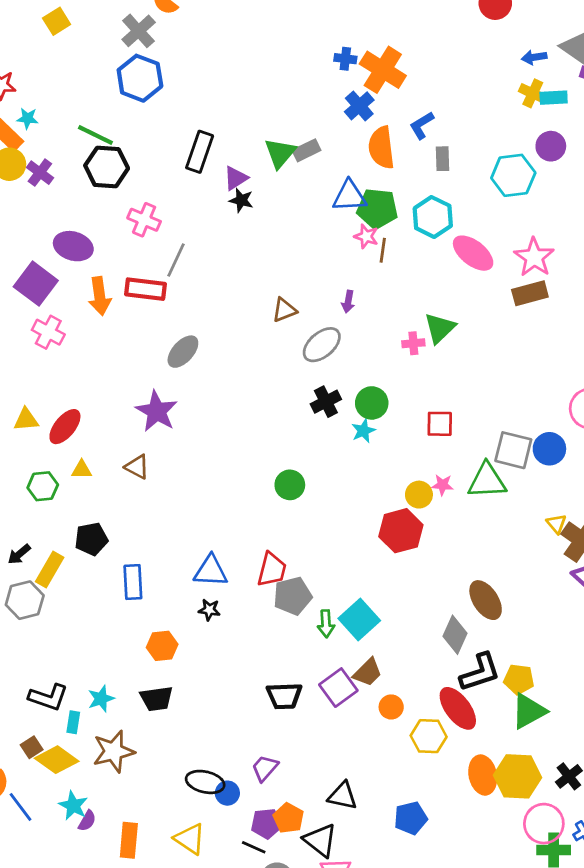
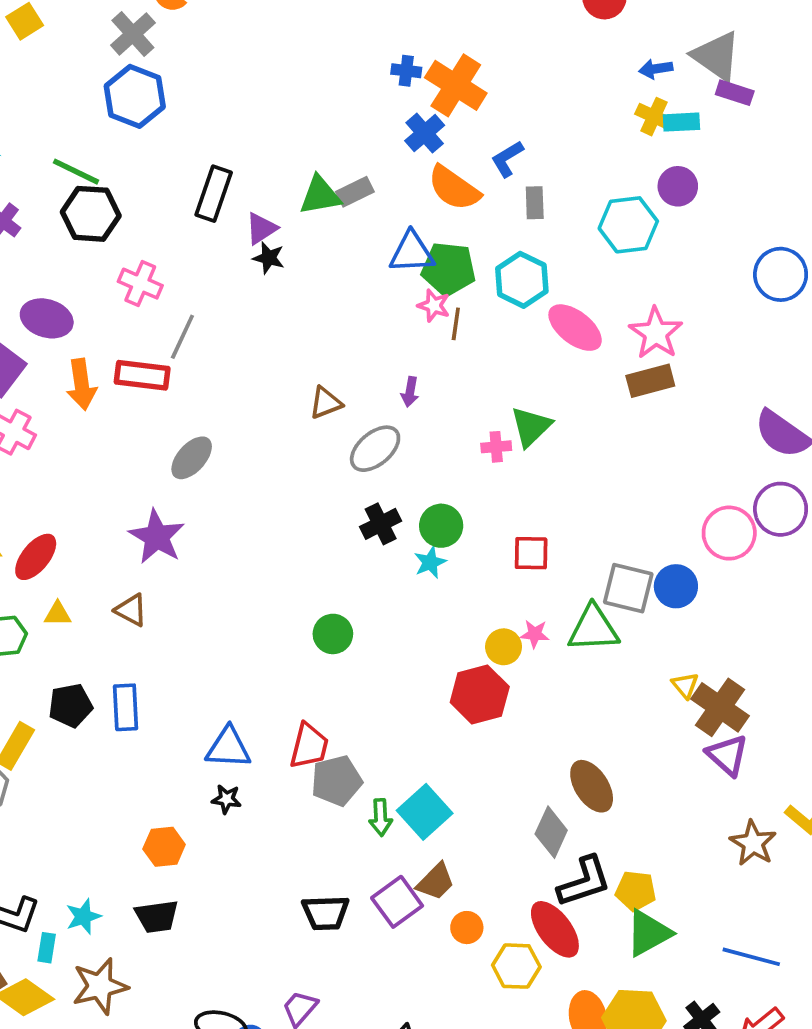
orange semicircle: (381, 148) -> (454, 188), turned -48
green triangle: (280, 153) -> (320, 195), turned 40
blue rectangle: (133, 582) -> (126, 707), moved

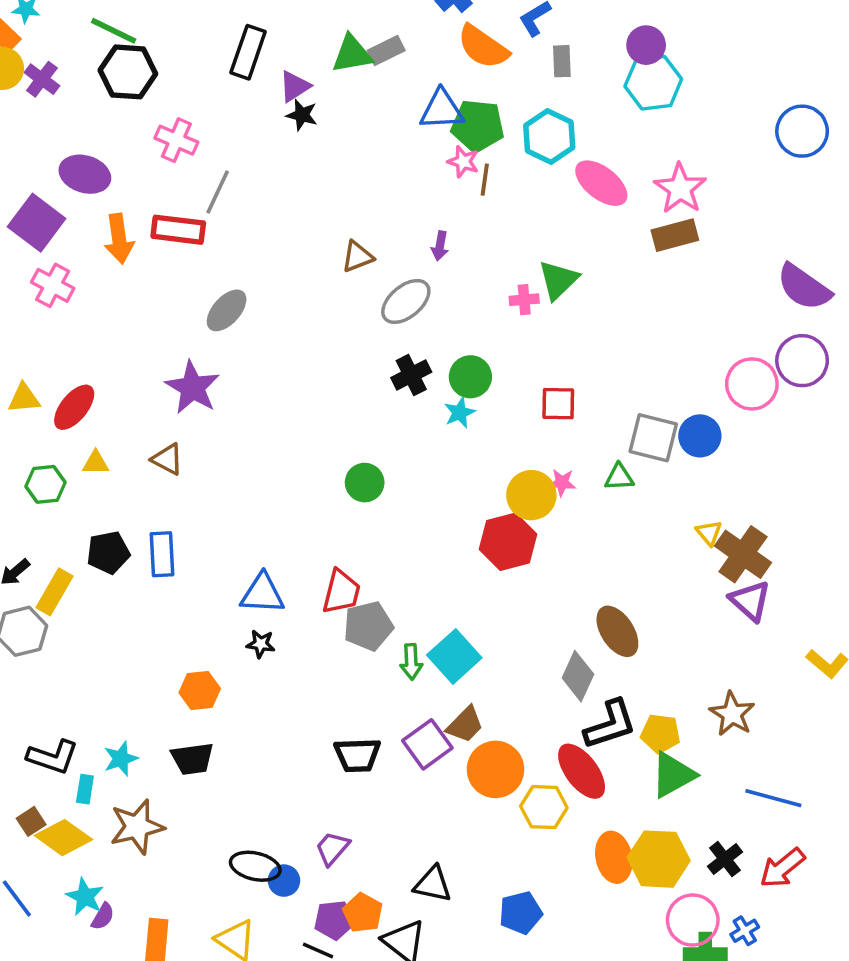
purple circle: (678, 186) -> (646, 45), moved
green triangle: (593, 628) -> (619, 477), size x0.6
yellow circle: (504, 647) -> (531, 495), size x1.4
brown star: (753, 843) -> (732, 714), moved
orange circle: (467, 928) -> (495, 769), size x1.8

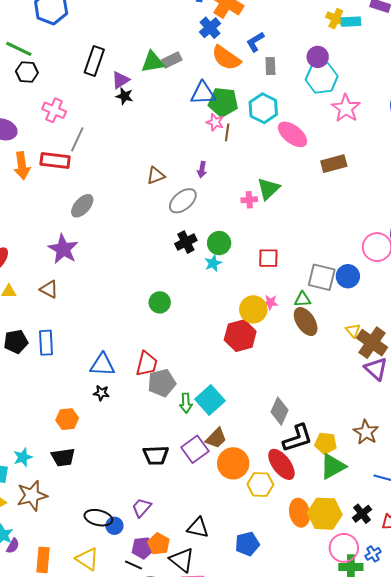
black hexagon: (128, 72) -> (27, 72), size x0.7
pink star: (680, 189) -> (346, 108), moved
brown ellipse: (617, 631) -> (306, 322), moved

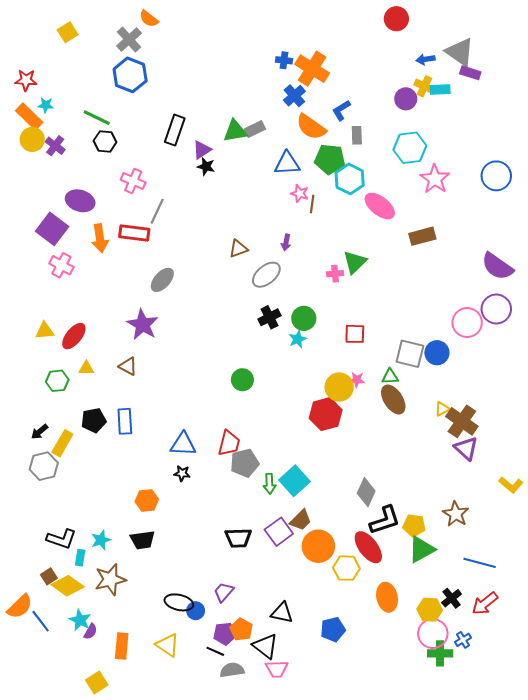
purple circle: (318, 57) -> (406, 99), moved
green pentagon: (223, 102) -> (330, 159), moved
yellow triangle: (353, 331) -> (442, 409), turned 42
yellow hexagon: (325, 514) -> (430, 610), moved, size x0.7

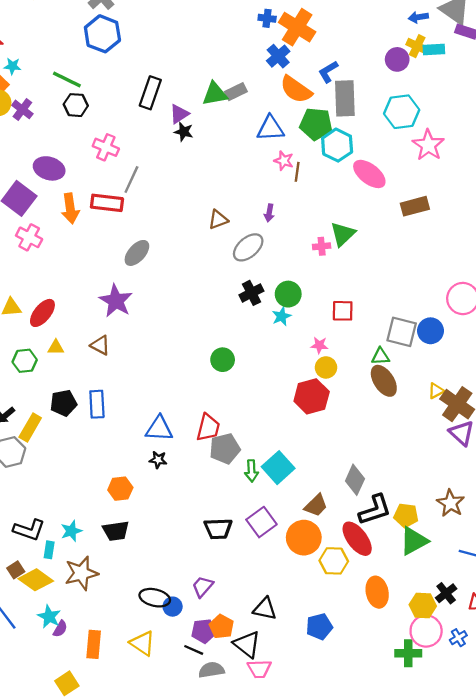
gray rectangle: (357, 135) -> (345, 98), size x1.8
pink star: (357, 380) -> (319, 345), moved
yellow circle: (339, 387) -> (326, 367), size x0.7
brown trapezoid: (301, 520) -> (316, 505), moved
green cross: (440, 653) -> (408, 653), moved

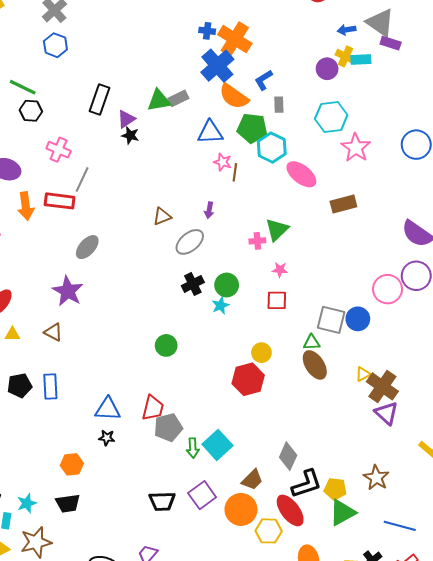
blue hexagon: (102, 34) -> (55, 45), size x0.7
blue cross: (278, 56) -> (217, 66), size x1.5
gray rectangle: (345, 98) -> (279, 105), size x0.5
pink star: (319, 345) -> (280, 270), moved

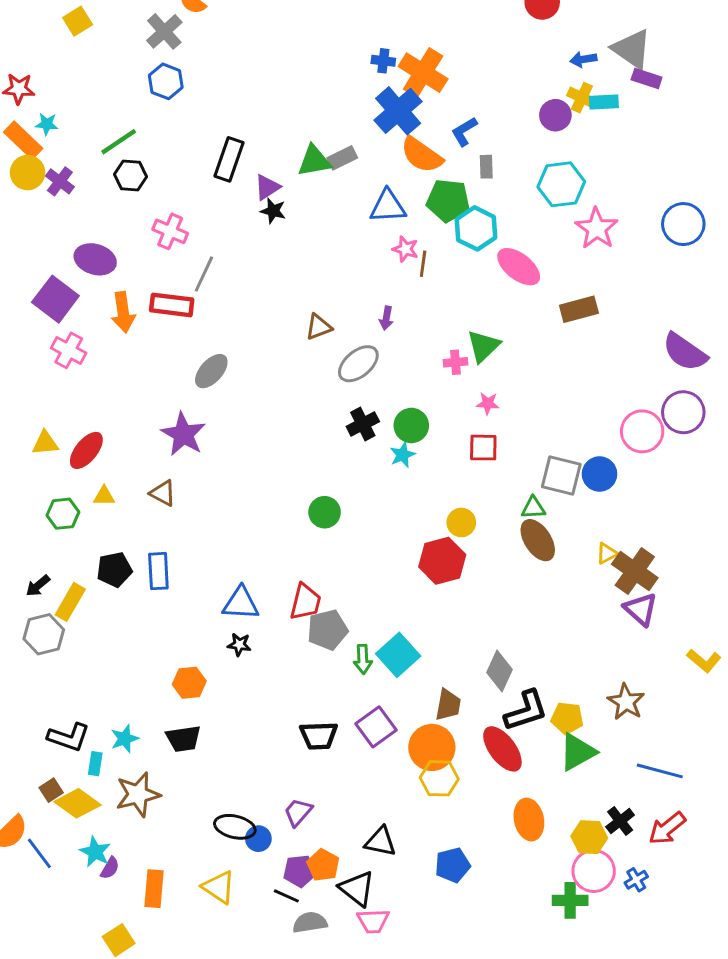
green line: (23, 87) -> (119, 142), turned -60
brown trapezoid: (252, 480) -> (448, 705), turned -35
yellow hexagon: (269, 531) -> (439, 778), moved

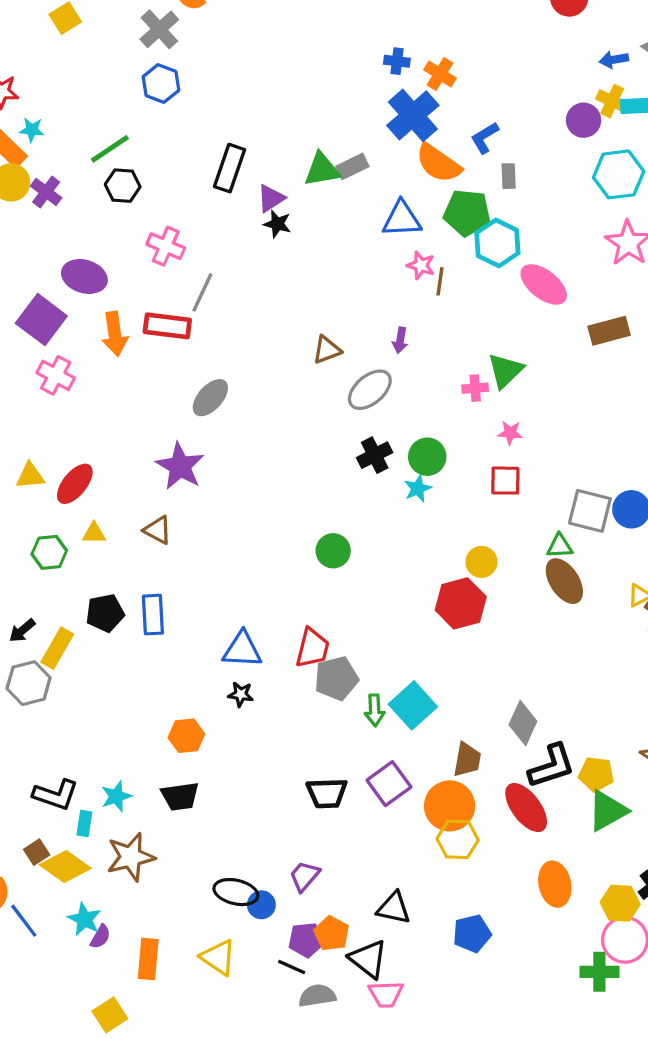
orange cross: (423, 73) -> (440, 74), size x0.6
cyan hexagon: (561, 184) -> (619, 174), moved

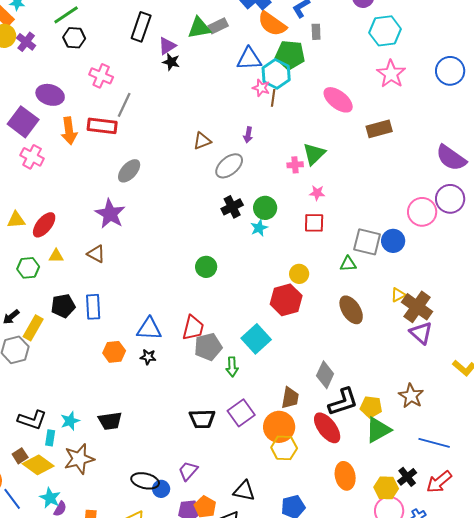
cyan hexagon: (497, 243) -> (276, 74), moved
brown ellipse: (564, 581) -> (351, 310), moved
cyan square: (413, 705) -> (256, 339), moved
orange hexagon: (186, 736) -> (114, 352), moved

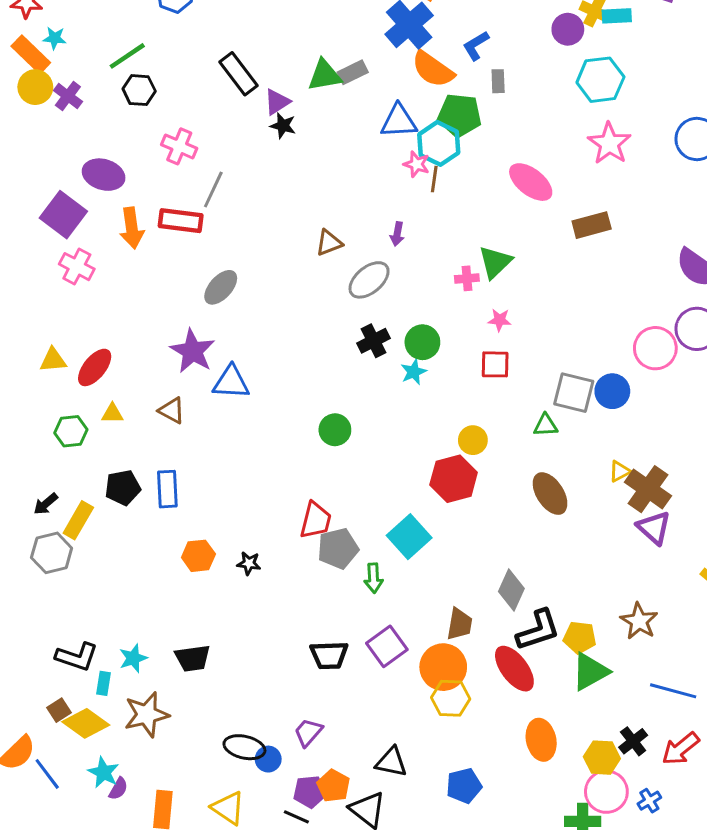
black rectangle: (141, 27) -> (239, 74), turned -56
blue triangle: (149, 329) -> (231, 382), moved

